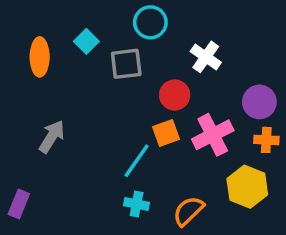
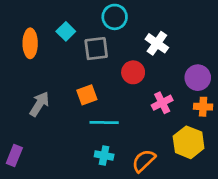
orange square: (166, 133) -> (87, 95), moved
pink cross: (213, 135) -> (162, 103), size x0.7
cyan line: (137, 161) -> (104, 122), turned 56

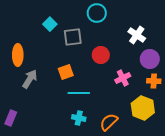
cyan circle: (115, 17) -> (97, 13), moved
orange ellipse: (30, 43) -> (18, 55), moved
white cross: (157, 43) -> (137, 35), moved

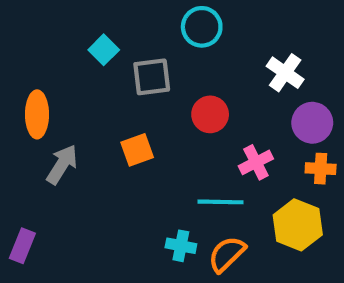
cyan line: (79, 93) -> (220, 202), moved
cyan cross: (79, 118) -> (181, 246), moved

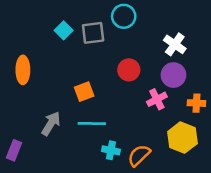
gray square: (152, 77) -> (93, 33), moved
purple circle: (312, 123) -> (173, 75), moved
gray arrow: (62, 164) -> (51, 124), moved
cyan line: (220, 202) -> (92, 124), moved

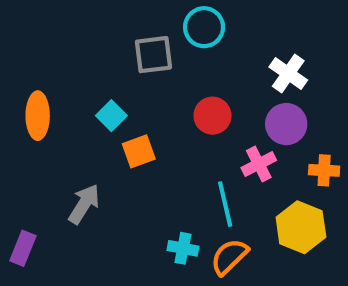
cyan square: (64, 30) -> (111, 116), moved
cyan line: (92, 124) -> (225, 204), moved, turned 76

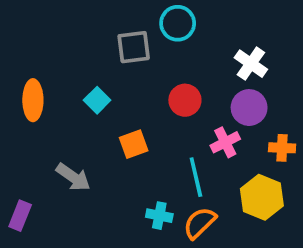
orange square: (139, 151) -> (134, 144), moved
gray arrow: (84, 204) -> (73, 177), turned 93

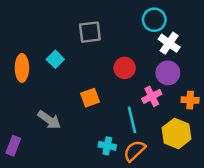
cyan circle: (178, 23) -> (154, 20), moved
cyan square: (97, 100) -> (55, 59), moved

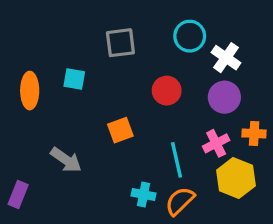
cyan circle: (154, 20) -> (190, 36), moved
cyan square: (55, 59) -> (74, 79), turned -35
pink cross: (152, 96) -> (216, 143), moved

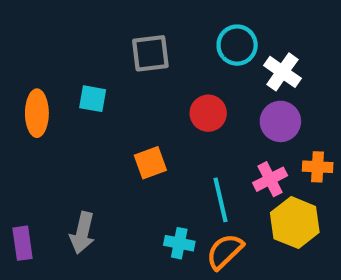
gray arrow: (66, 160) -> (82, 233), moved, turned 68
purple rectangle: (18, 194) -> (22, 243), turned -30

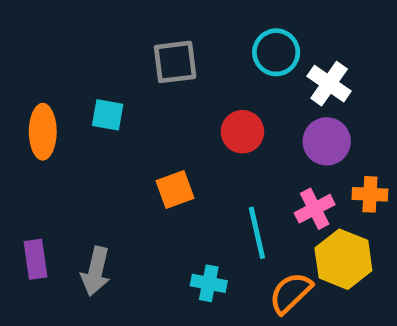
purple rectangle: (22, 243) -> (36, 259), moved
orange semicircle: (225, 251) -> (291, 293), moved

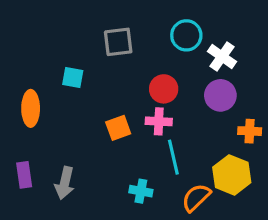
orange ellipse: (43, 132) -> (31, 108), moved
pink cross: (315, 209) -> (159, 121), moved, turned 30

